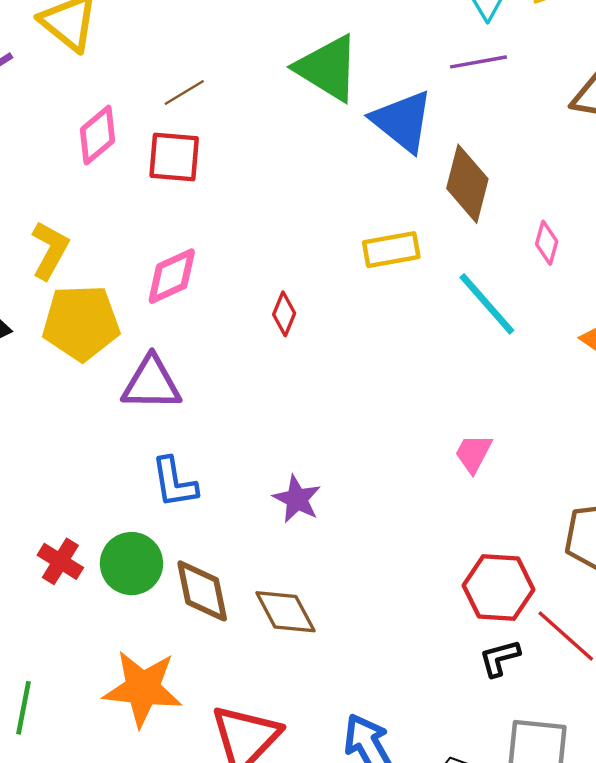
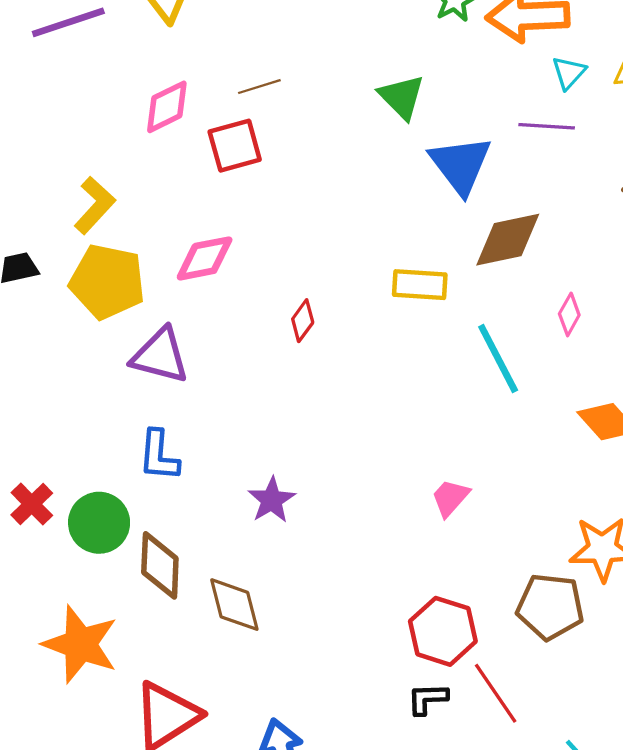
green triangle: (328, 68) -> (402, 97), size x0.7
red square: (174, 157) -> (235, 146), turned -34
brown diamond: (467, 184) -> (508, 240), turned 50

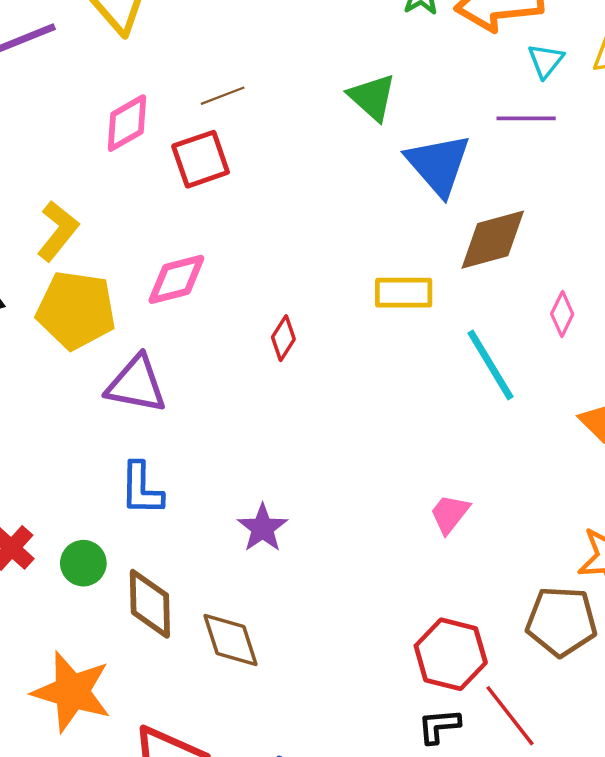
green circle: (99, 523) -> (83, 563), size x0.7

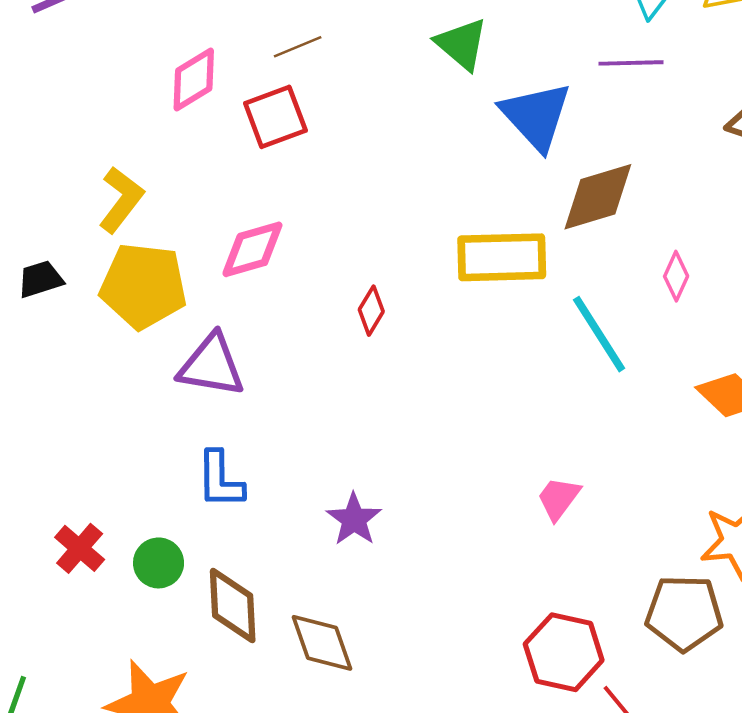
yellow rectangle: (404, 293) -> (502, 257), size x1.4

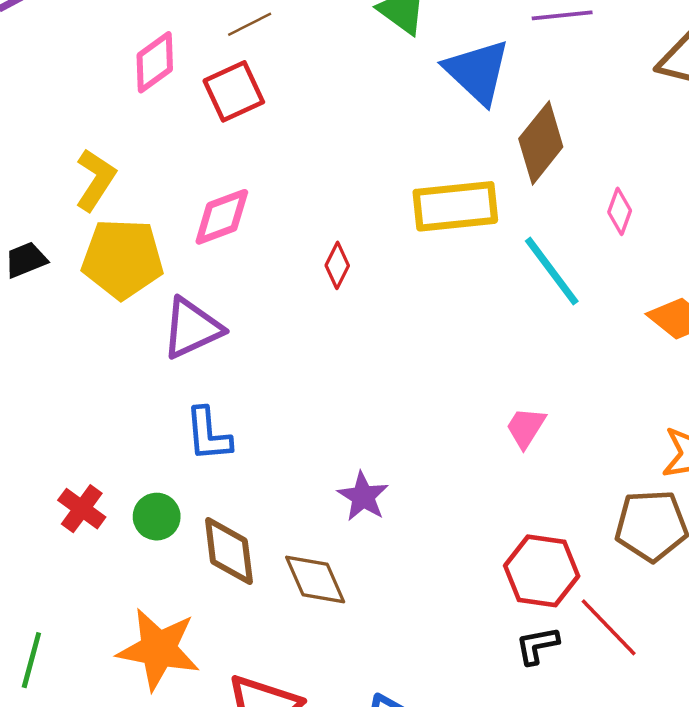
brown diamond: (598, 197) -> (541, 143), turned -30
purple triangle: (211, 365) -> (192, 328), turned -30
purple star: (354, 519) -> (363, 496), moved

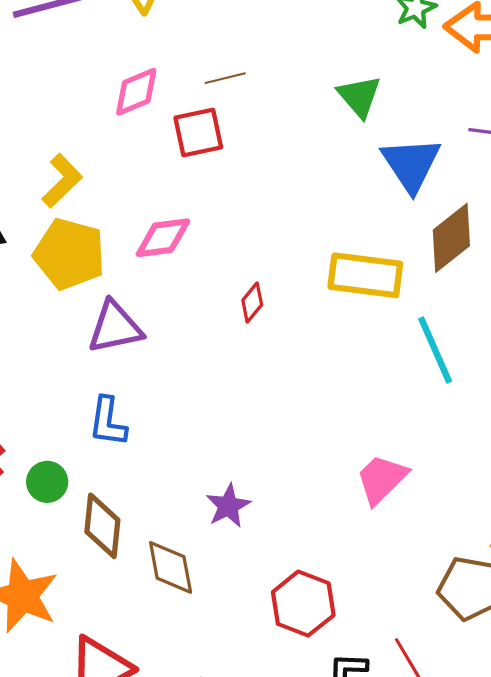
pink trapezoid: (526, 428) -> (382, 479), size x1.4
red hexagon: (542, 571) -> (303, 604), moved

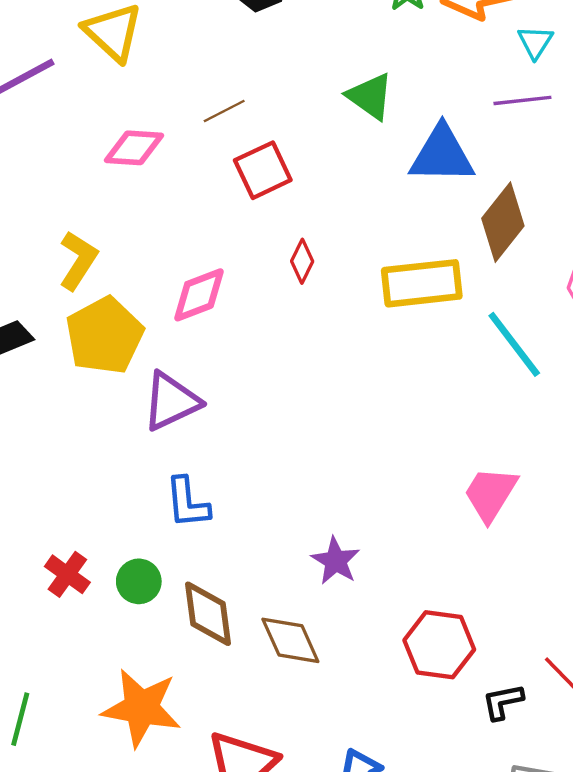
pink diamond: (136, 92) -> (134, 148), turned 40
red square: (198, 132) -> (263, 170), moved
blue triangle: (411, 164) -> (442, 155), turned -42
yellow pentagon: (69, 254) -> (105, 336), turned -30
red diamond: (252, 302) -> (302, 261), moved

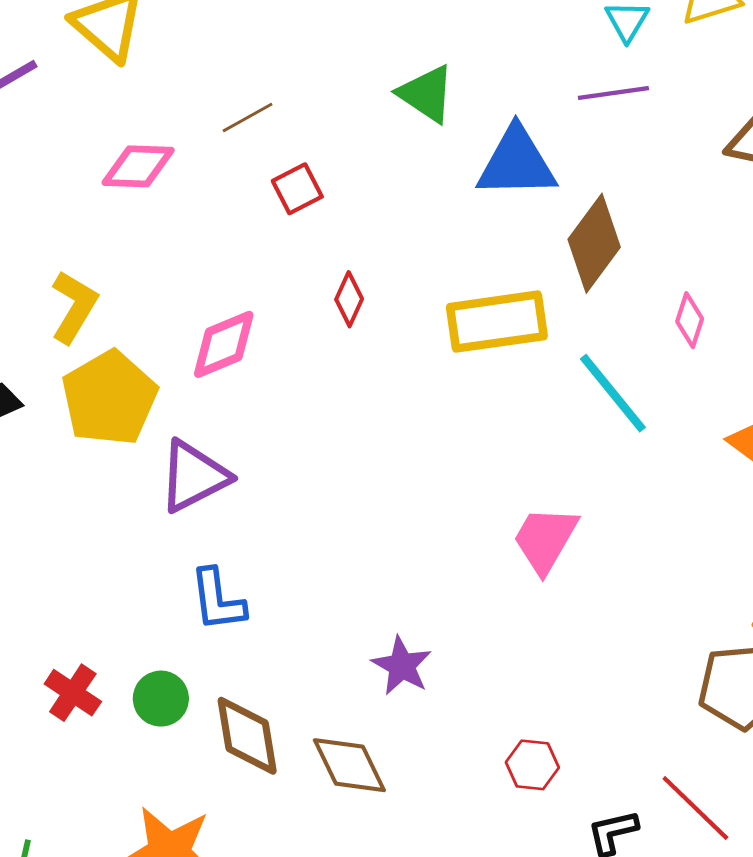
red square: (263, 170) -> (297, 189), size x0.7
pink trapezoid: (490, 494) -> (545, 539), moved
red hexagon: (439, 645) -> (532, 765), size x0.6

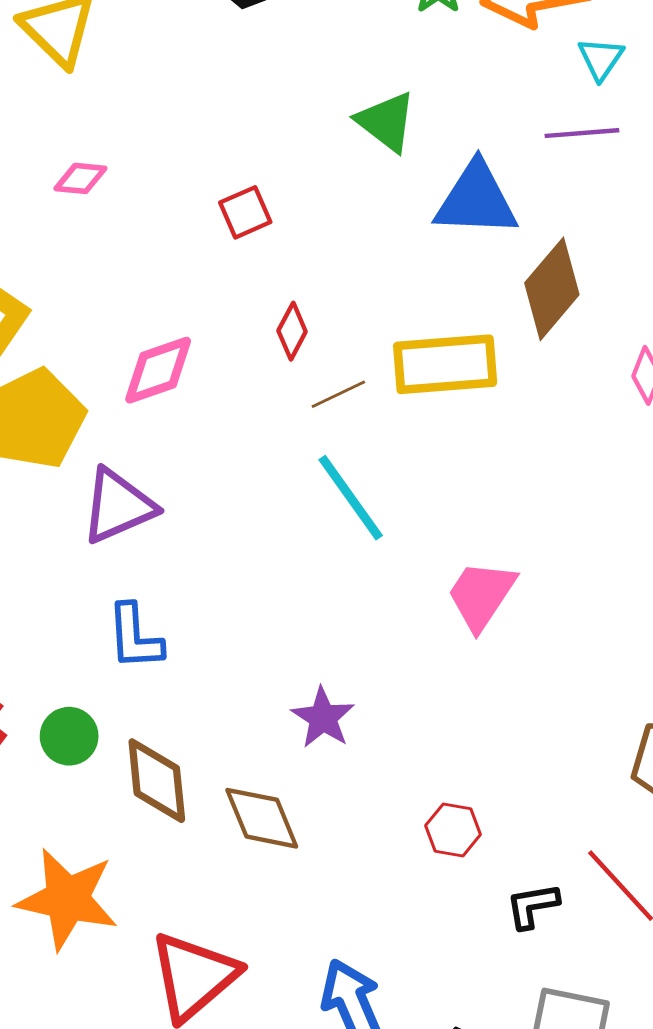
brown line: (248, 117) -> (338, 394), moved
pink diamond: (138, 166) -> (80, 178), size x0.7
cyan line: (613, 393) -> (351, 498), moved

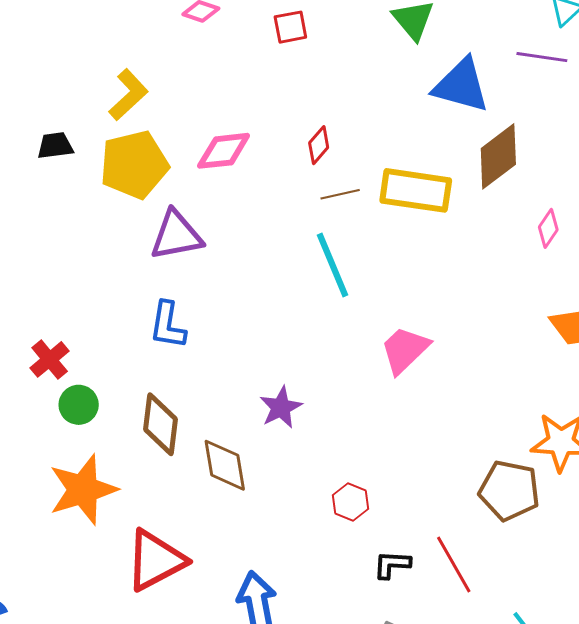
red square: (245, 212) -> (290, 27), moved
green circle: (69, 736) -> (79, 405), moved
orange star: (67, 899) -> (83, 490), turned 30

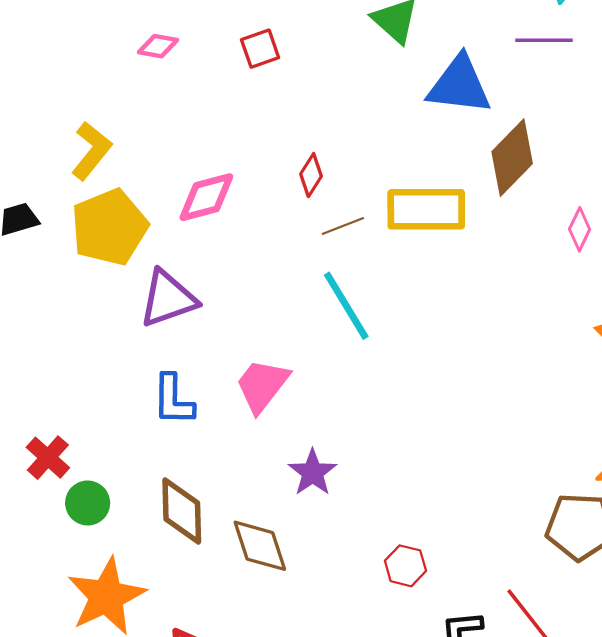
pink trapezoid: (405, 350) -> (262, 385), moved

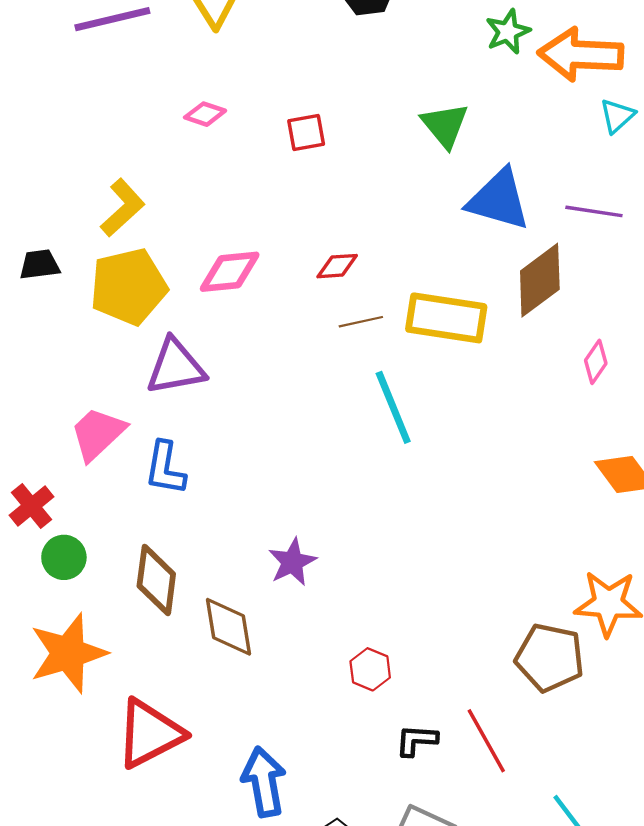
purple line: (544, 40) -> (594, 211), moved
red diamond: (311, 175) -> (337, 266), turned 45
cyan line: (346, 306) -> (393, 407), moved
pink trapezoid: (262, 385) -> (98, 434), moved

